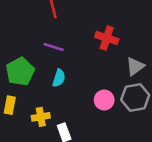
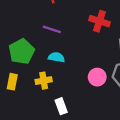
cyan semicircle: (59, 78) -> (56, 57), turned -98
yellow cross: (41, 117) -> (44, 81), moved

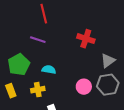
purple line: (52, 29) -> (38, 40), moved
yellow rectangle: (12, 82) -> (11, 91), turned -32

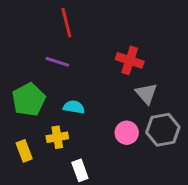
gray triangle: (108, 61) -> (146, 94), moved, turned -35
yellow rectangle: (11, 91) -> (24, 151), moved

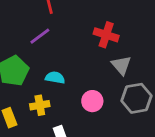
purple line: (57, 62) -> (40, 36), turned -55
pink circle: (127, 133) -> (92, 101), moved

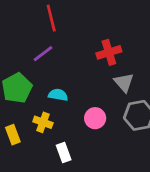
red cross: (106, 35) -> (109, 52), turned -35
yellow cross: (40, 105) -> (43, 122), turned 30

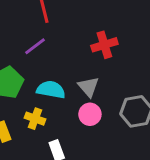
gray triangle: (124, 83) -> (88, 87), moved
cyan semicircle: (58, 95) -> (51, 90), size x1.4

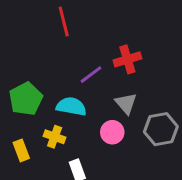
purple line: (35, 46) -> (91, 75), moved
gray triangle: (88, 87) -> (126, 103), moved

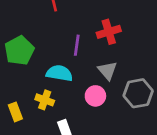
purple line: (91, 75) -> (77, 45), turned -45
green pentagon: (26, 99) -> (19, 51), moved

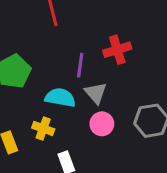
gray triangle: (107, 71) -> (96, 93), moved

